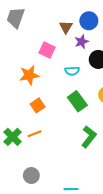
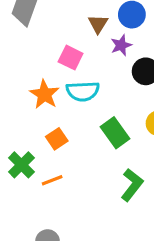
cyan semicircle: (72, 71) -> (83, 91), moved, size x1.5
orange star: (29, 75) -> (44, 94), turned -30
green cross: (13, 137) -> (21, 165), moved

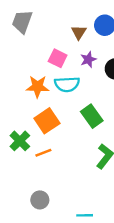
purple star: (121, 45) -> (88, 59), moved
orange star: (44, 94) -> (37, 87), turned -30
orange square: (57, 139) -> (47, 121), size x1.5

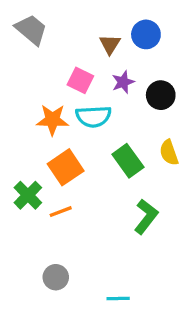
gray trapezoid: (22, 22) -> (31, 30), turned 110

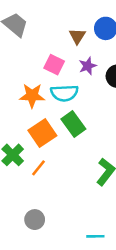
green rectangle: (128, 161) -> (73, 124), moved
orange line: (61, 212) -> (39, 168), turned -30
cyan line: (118, 299) -> (95, 236), moved

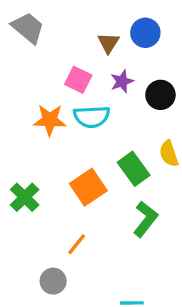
green rectangle: (73, 124) -> (134, 169), moved
orange square: (42, 133) -> (88, 187), moved
orange line: (39, 168) -> (77, 244), moved

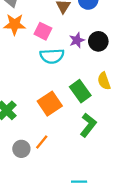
purple star: (122, 81) -> (77, 40), moved
orange star: (50, 120) -> (15, 24), moved
gray circle: (53, 281) -> (21, 149), moved

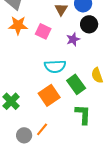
black circle: (98, 41) -> (89, 24), moved
cyan semicircle: (52, 56) -> (55, 66), moved
green L-shape: (88, 125) -> (83, 114), turned -35

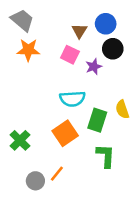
pink square: (43, 31) -> (70, 55), moved
green rectangle: (76, 84) -> (97, 120), turned 54

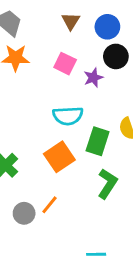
brown triangle: (79, 31) -> (71, 21), moved
green L-shape: (106, 156) -> (107, 184), turned 30

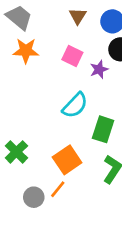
cyan semicircle: (68, 116) -> (75, 105), turned -44
orange square: (59, 157) -> (67, 160), moved

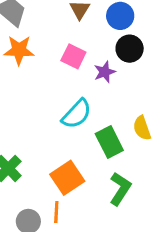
green rectangle: (103, 129) -> (109, 142), turned -45
orange line: (58, 189) -> (56, 212), turned -36

